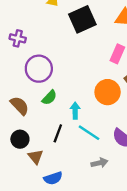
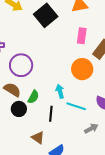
green semicircle: (49, 98) -> (33, 97), moved
brown semicircle: (20, 106) -> (12, 90), moved
black circle: (20, 139) -> (19, 109), moved

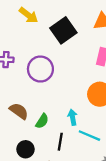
purple circle: (21, 65) -> (40, 69), moved
black circle: (19, 109) -> (25, 149), moved

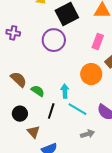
purple circle: (40, 69) -> (54, 40), moved
green semicircle: (42, 121) -> (38, 91), turned -96

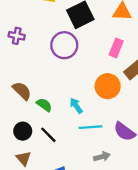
cyan arrow: (65, 91) -> (76, 106), turned -32
cyan line: (77, 109) -> (91, 127), turned -36
black line: (51, 111) -> (48, 135), moved, turned -63
brown triangle: (34, 132) -> (24, 158), moved

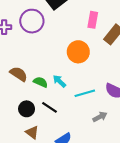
purple circle: (64, 45) -> (32, 21), moved
orange circle: (108, 86) -> (78, 52), moved
cyan arrow: (76, 106) -> (59, 81), moved

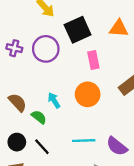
pink rectangle: (93, 20) -> (93, 60), moved, turned -35
cyan arrow: (59, 81) -> (54, 100), moved

